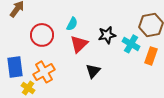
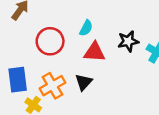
red triangle: (79, 44) -> (94, 52), turned 48
black triangle: (93, 71) -> (84, 82), moved

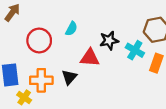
red triangle: (94, 52) -> (90, 58), moved
orange cross: (52, 86) -> (41, 80), turned 30

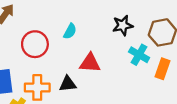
black star: (109, 40) -> (123, 25), moved
black triangle: (69, 77) -> (68, 84), turned 42

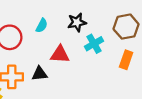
black star: (123, 25) -> (77, 22), moved
cyan cross: (139, 55) -> (94, 44), moved, turned 30

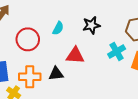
cyan cross: (94, 44) -> (117, 51), moved

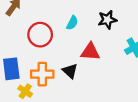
black triangle: (56, 74) -> (70, 71), turned 49

